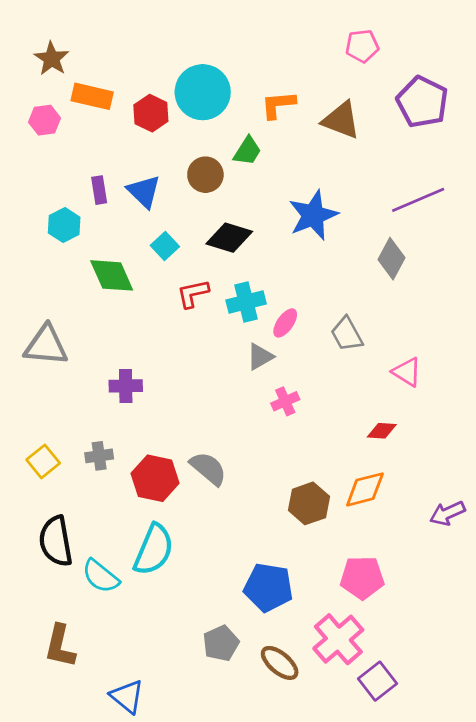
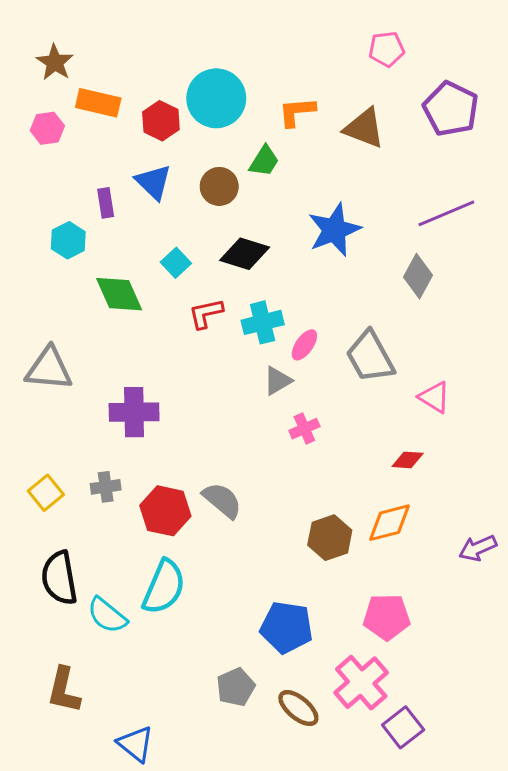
blue triangle: (144, 191) -> (153, 182), moved
gray trapezoid: (347, 334) -> (370, 357), size x1.4
purple cross: (126, 386) -> (134, 412), size x1.4

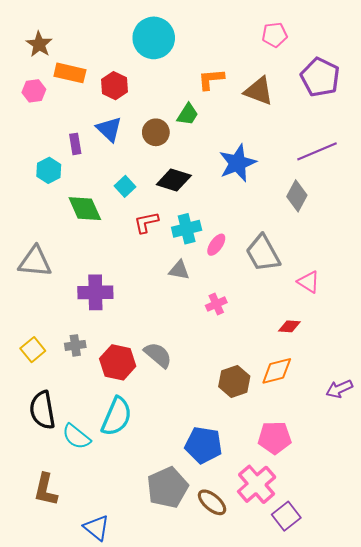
cyan circle: (216, 98) -> (154, 38), moved
gray triangle: (278, 381) -> (179, 270), moved, turned 40
gray pentagon: (236, 687) -> (167, 487), size x1.5

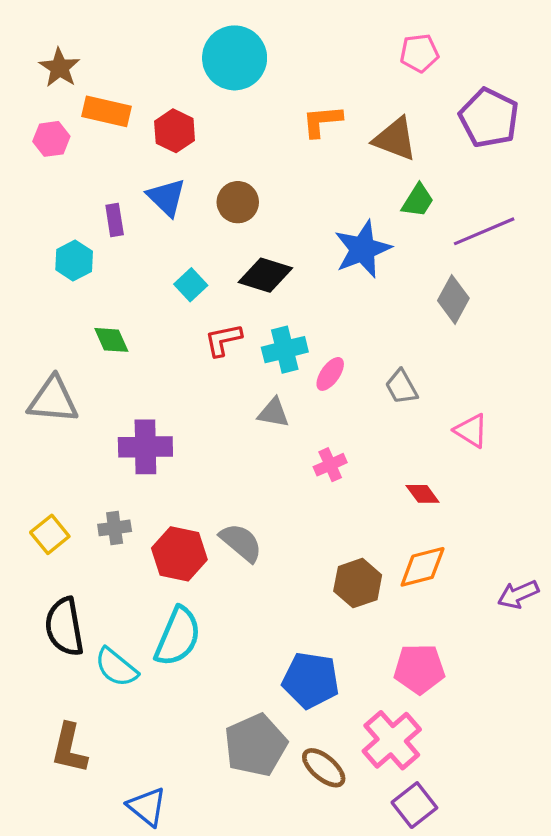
green trapezoid: (188, 114) -> (418, 201), moved
green diamond: (85, 209) -> (111, 340), moved, size x0.7
gray trapezoid: (263, 253) -> (401, 387), size x0.6
red diamond: (289, 326) -> (423, 494), moved, turned 50
purple square: (286, 516) -> (414, 805), moved

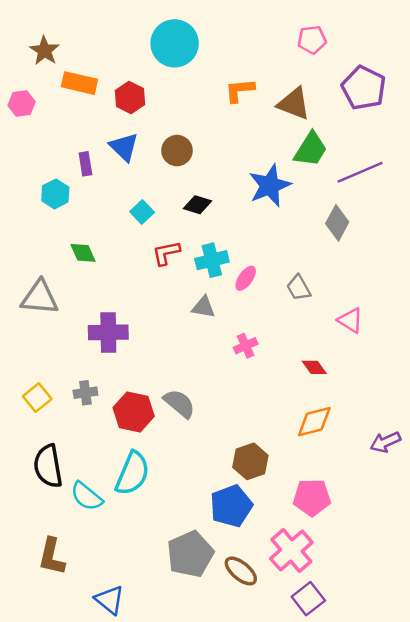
pink hexagon: (51, 139) -> (22, 104), moved
green trapezoid: (418, 201) -> (311, 149), size x1.4
black diamond: (265, 275) -> (197, 205), size x0.7
brown hexagon: (358, 583) -> (250, 461), moved
blue pentagon: (311, 680) -> (231, 506), turned -30

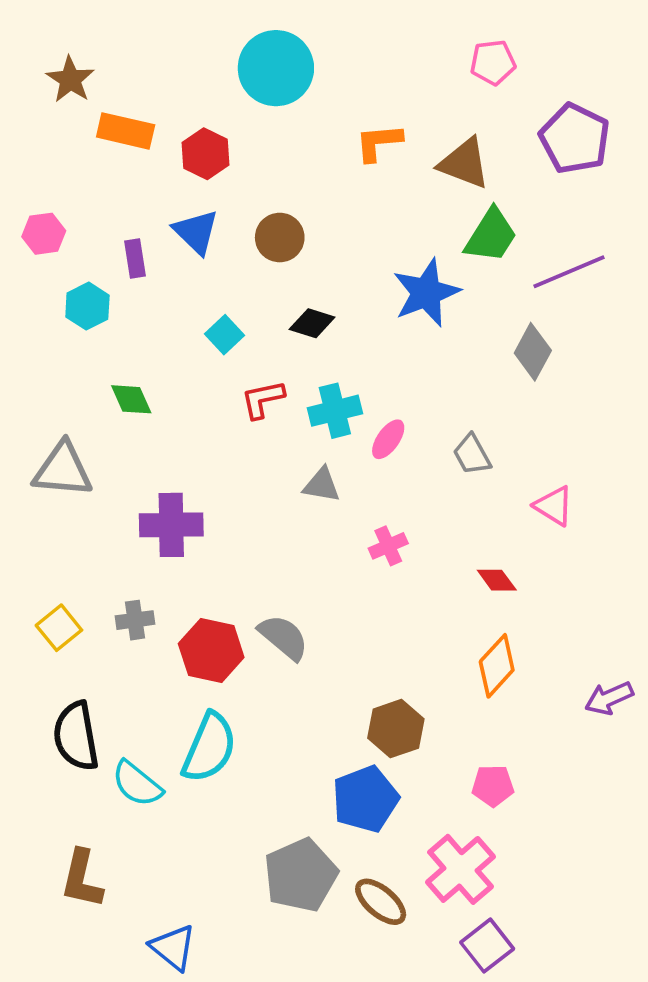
pink hexagon: (22, 104) -> (44, 234), moved
orange diamond: (314, 422) -> (497, 666), turned -33
pink pentagon: (312, 497) -> (493, 786), size x0.7

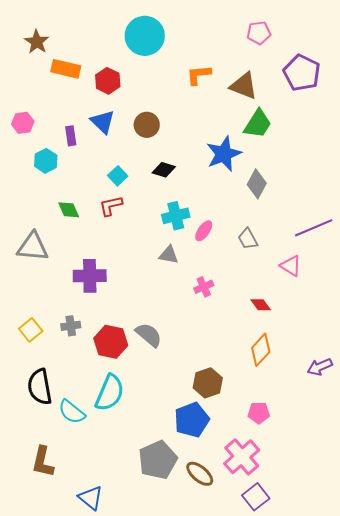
purple line: (569, 272) -> (314, 228), moved
gray diamond: (533, 352) -> (257, 184), moved
red L-shape: (263, 399) -> (111, 206), moved

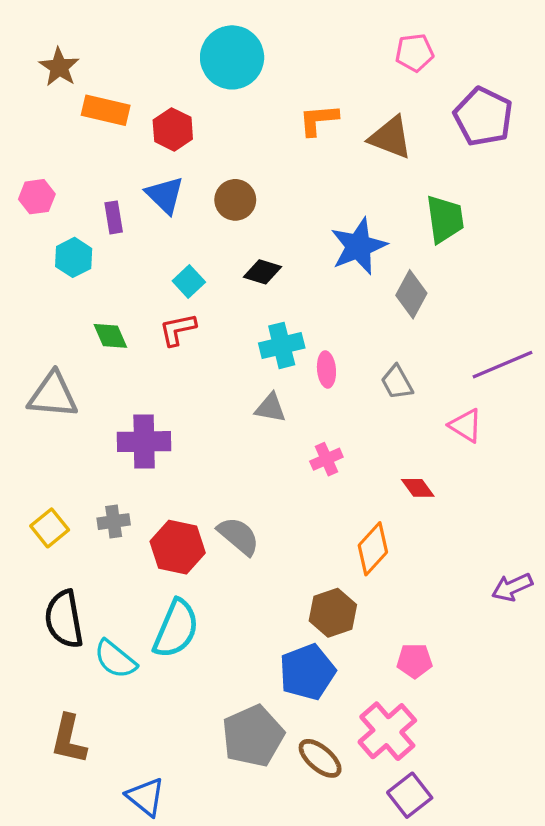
green trapezoid: (258, 124) -> (445, 219), moved, turned -40
pink ellipse: (204, 231) -> (326, 370), turned -40
orange diamond: (261, 350) -> (373, 549), moved

